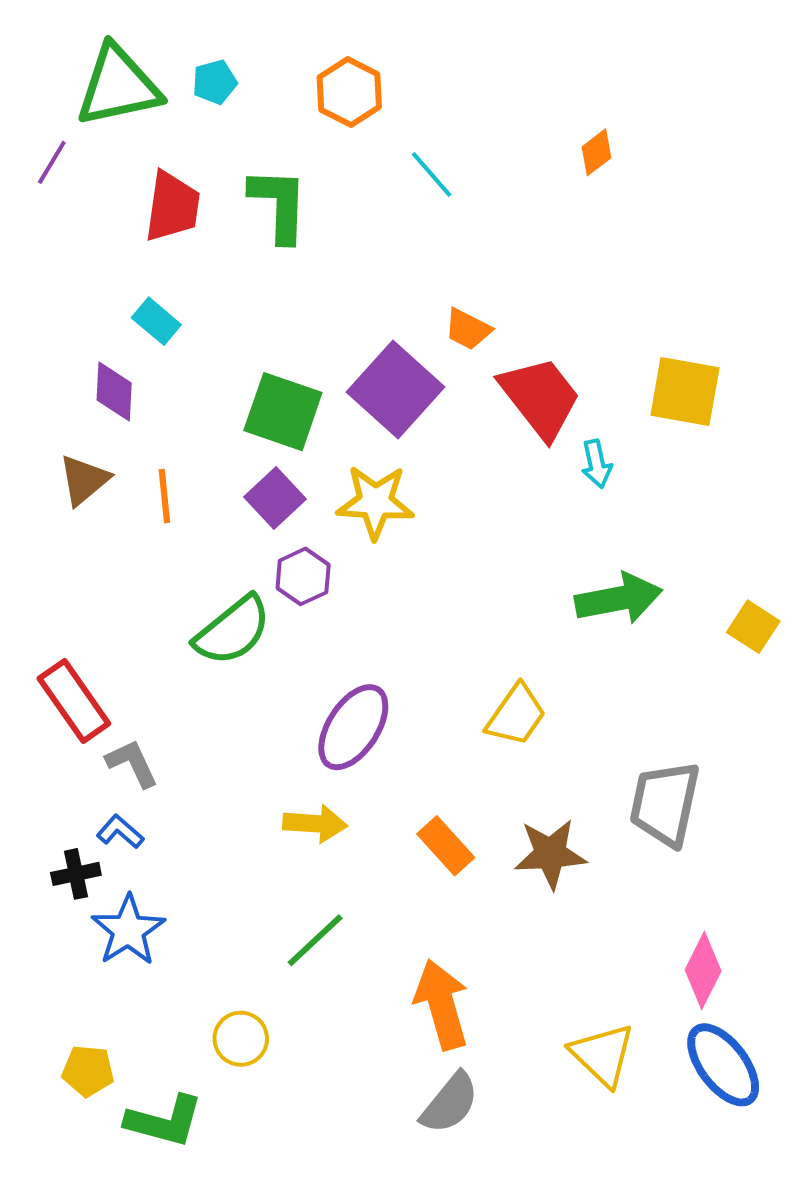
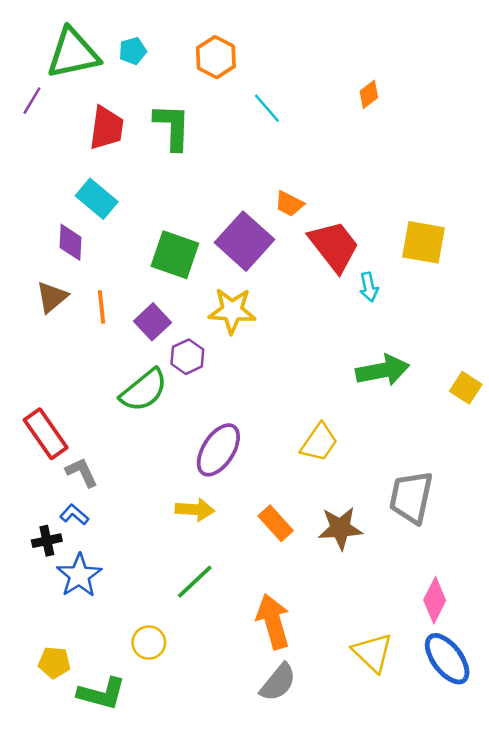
cyan rectangle: (156, 321) -> (97, 199), size x1.4
purple square: (275, 498) -> (153, 322), moved

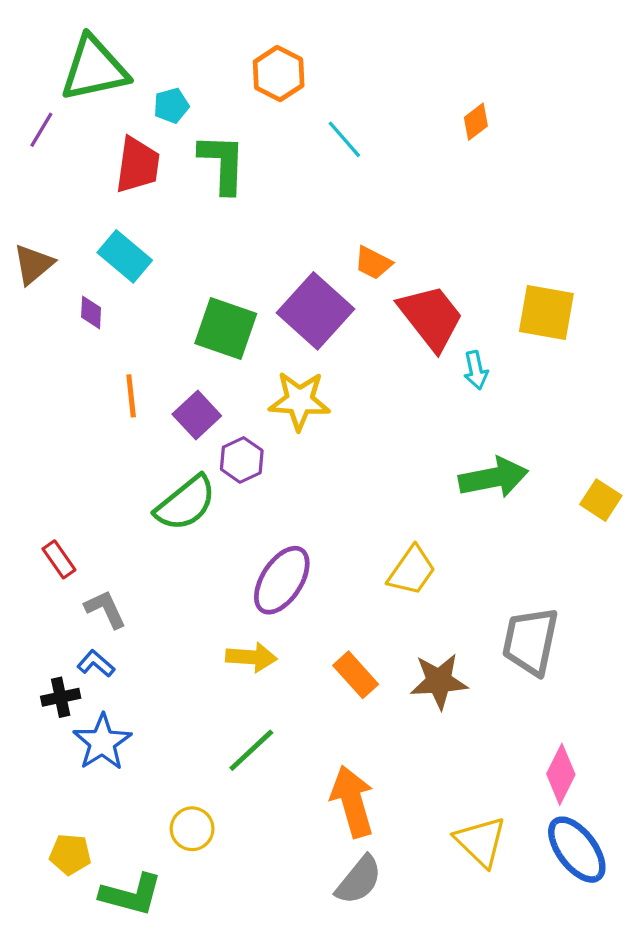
cyan pentagon: (133, 51) -> (171, 106), moved
purple diamond: (70, 242) -> (91, 312), size x0.7
brown triangle: (52, 297) -> (33, 264), moved
red rectangle: (46, 434) -> (59, 559), size x0.6

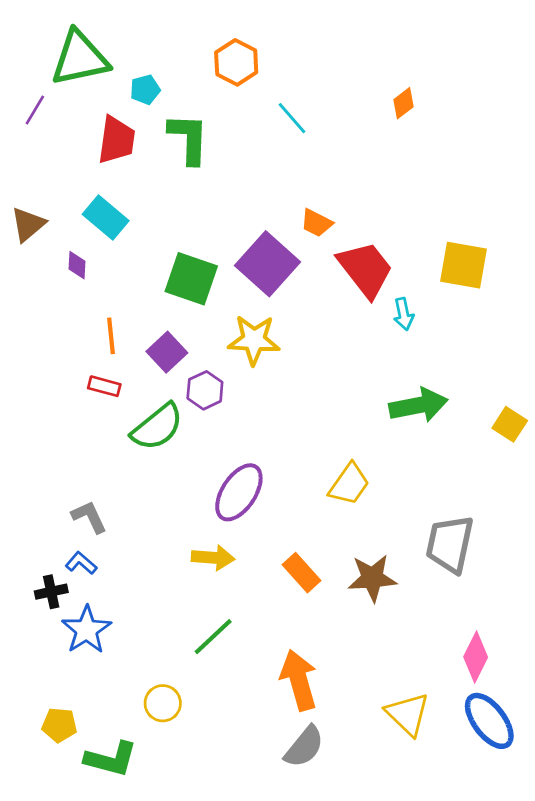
red rectangle: (59, 559) -> (104, 386), moved, turned -40

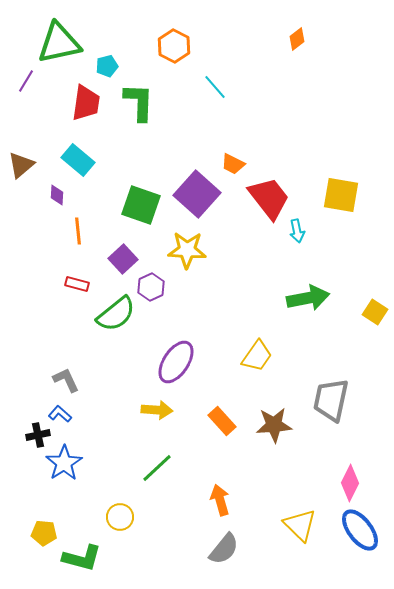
orange diamond: (404, 103) -> (297, 39), moved
orange line: (111, 336) -> (78, 231), moved
orange arrow: (299, 680) -> (220, 500), size x0.7

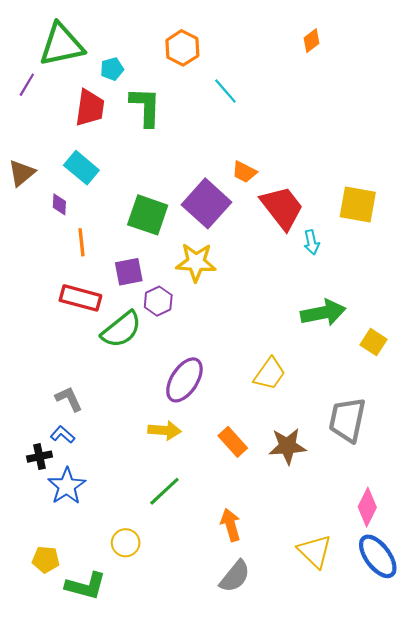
purple square: (123, 259) -> (129, 272), turned 32
red rectangle: (77, 284) -> (80, 298), size x1.6
yellow square: (375, 312) -> (374, 342), moved

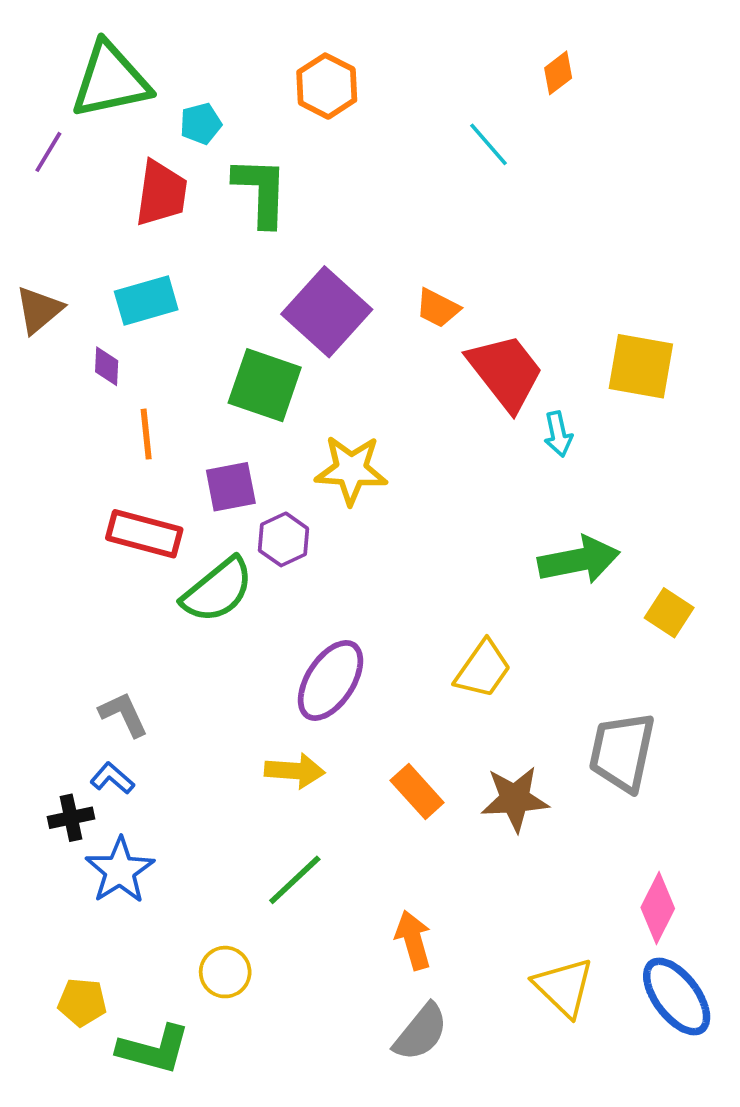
cyan line: (225, 91) -> (489, 144), moved
cyan rectangle: (81, 168) -> (146, 300), turned -56
purple square: (206, 203) -> (327, 312), moved

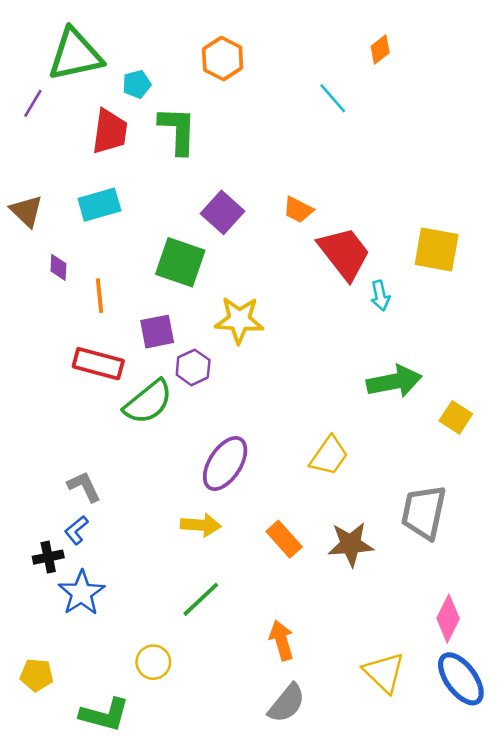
brown triangle: (39, 310) -> (26, 211), turned -36
purple square: (327, 312) -> (223, 212), size x0.7
purple diamond: (107, 366) -> (58, 267), moved
blue L-shape: (112, 778) -> (76, 530), turned -80
yellow pentagon: (82, 1002) -> (37, 675), moved

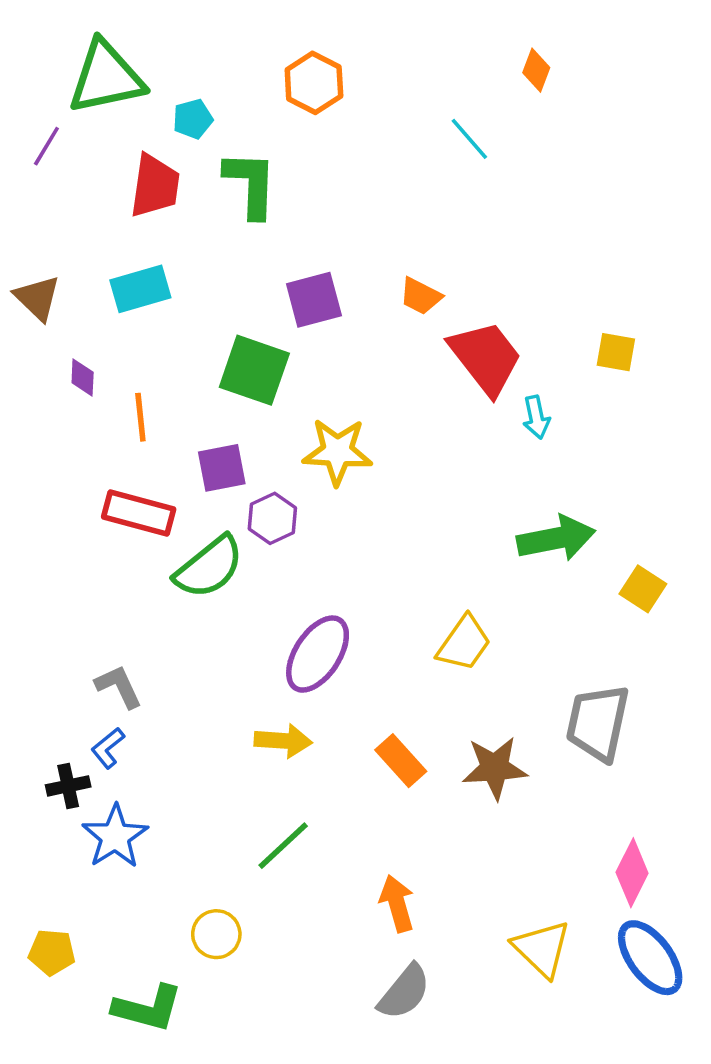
orange diamond: (380, 50) -> (536, 70), turned -32
purple square: (223, 212) -> (314, 300), turned 33
yellow square: (437, 249) -> (616, 352), size x0.6

